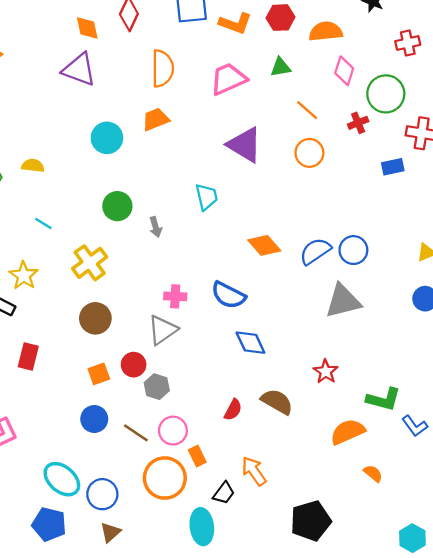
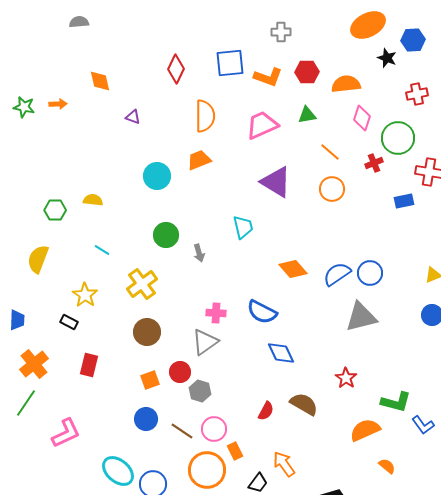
orange diamond: (87, 28) -> (100, 81), moved
purple triangle: (79, 70) -> (133, 117), size x0.5

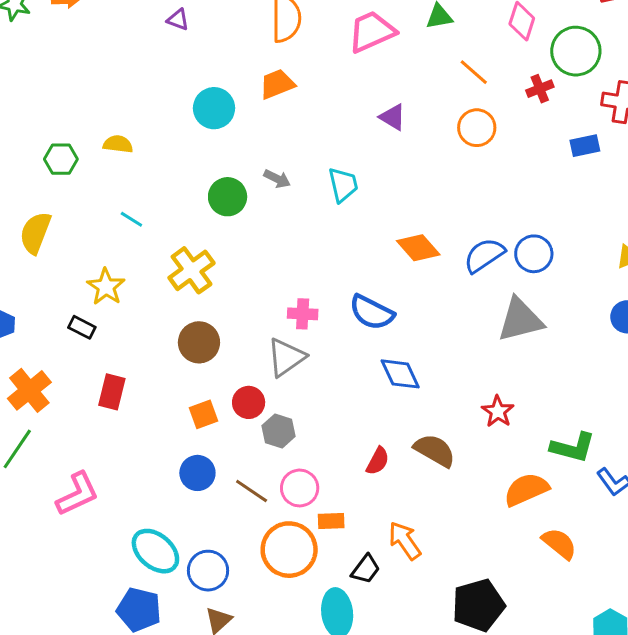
purple triangle: (276, 182) -> (393, 117), size x0.6
gray arrow: (199, 253) -> (277, 179), moved, turned -48
orange rectangle: (235, 451) -> (331, 521), turned -66
orange semicircle: (387, 466) -> (559, 544), size x1.4

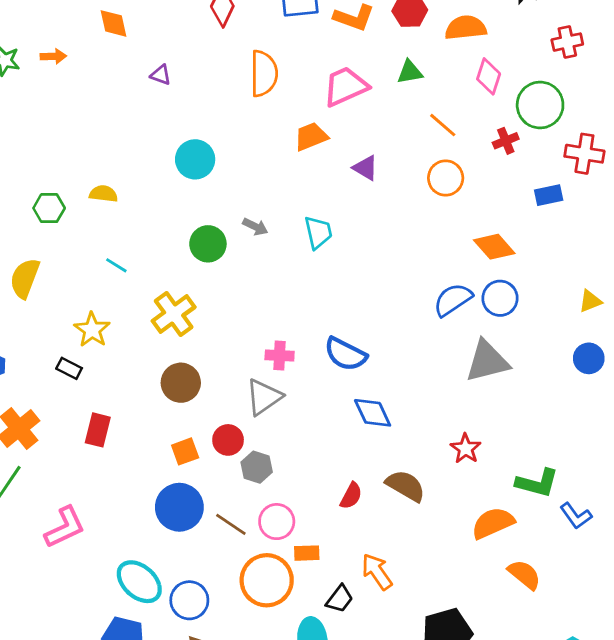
orange trapezoid: (277, 84) -> (311, 136), moved
orange diamond: (418, 248) -> (494, 247), moved
blue circle: (197, 473) -> (179, 507), size x1.4

